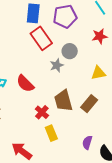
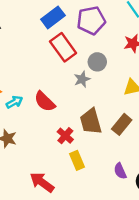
blue rectangle: (33, 13) -> (53, 17), turned 48
purple semicircle: (87, 142) -> (120, 171), turned -40

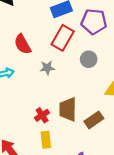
red rectangle: (63, 47) -> (63, 38), turned 50
gray star: (82, 79) -> (47, 68), moved
red semicircle: (45, 102) -> (23, 44), moved

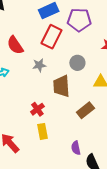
gray circle: (89, 59) -> (77, 63), moved
brown trapezoid: (68, 109) -> (61, 86), moved

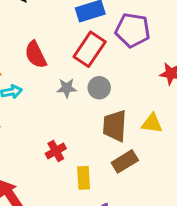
gray circle: (77, 63) -> (99, 88), moved
brown trapezoid: (61, 86) -> (115, 126), moved
yellow rectangle: (43, 131) -> (84, 178), moved

